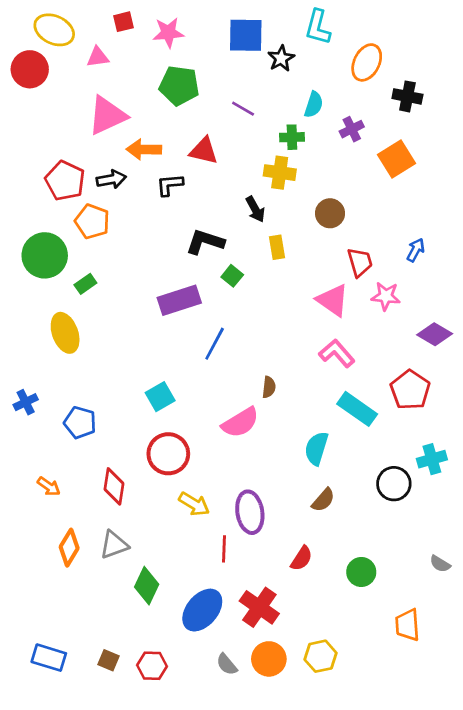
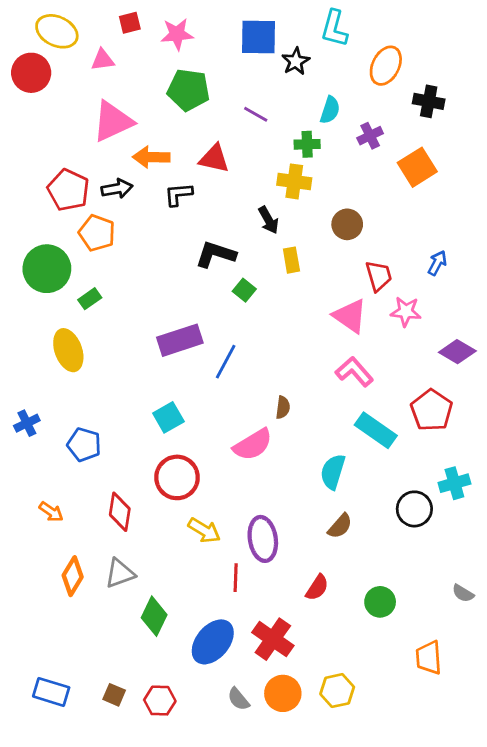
purple rectangle: (179, 300) -> (180, 340), moved

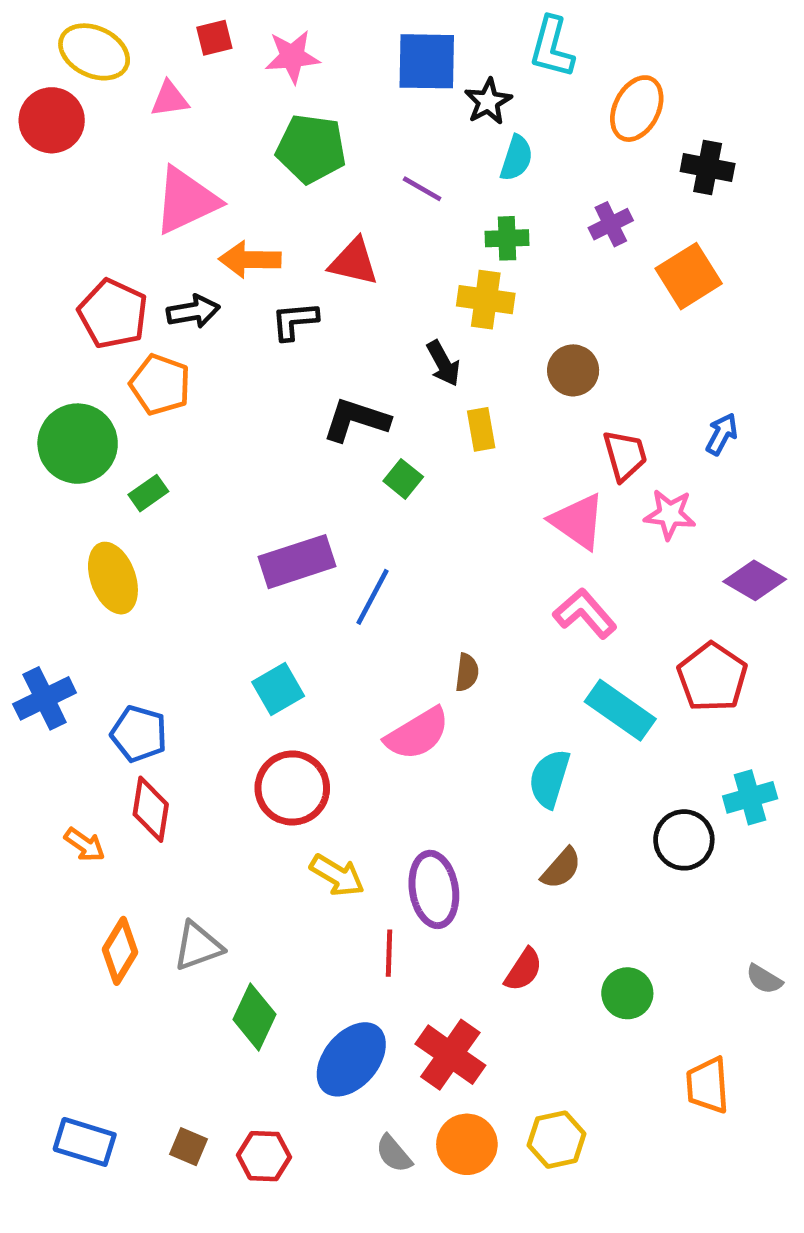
cyan semicircle: (330, 110) -> (516, 158), moved
blue cross: (27, 423) -> (45, 698), size x1.4
red diamond: (120, 512) -> (151, 809), moved

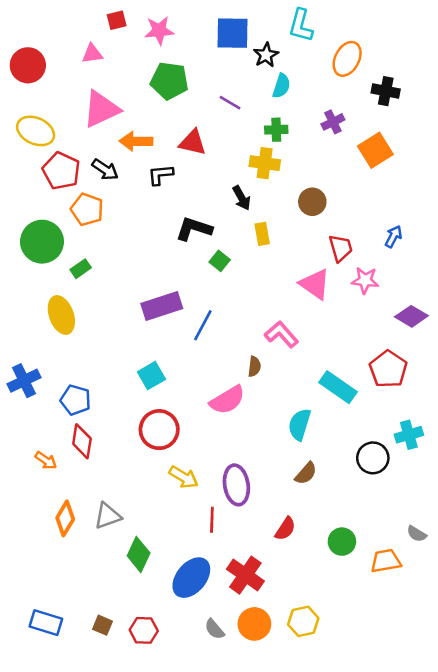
yellow ellipse: (94, 52) -> (36, 131), moved
black arrow: (193, 311) -> (105, 170), turned 44
pink L-shape: (585, 613) -> (281, 334), moved
orange trapezoid: (708, 1085) -> (386, 561), moved, turned 84

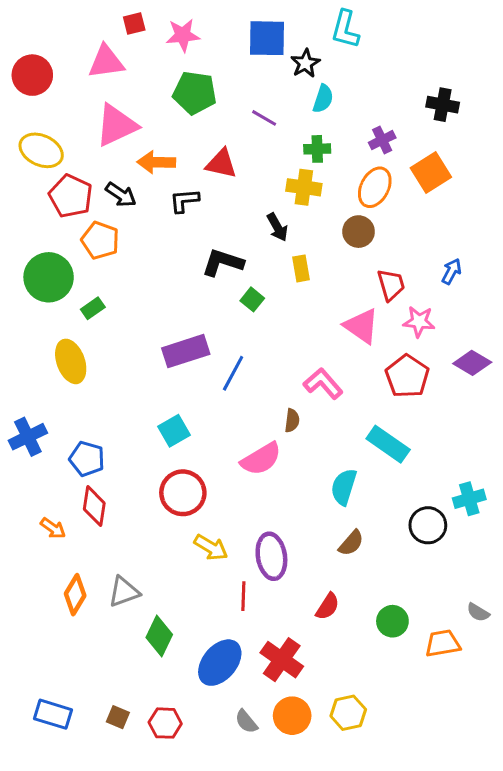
pink triangle: (92, 54) -> (106, 62), size x1.5
orange ellipse: (347, 59) -> (375, 187), moved
red pentagon: (388, 369) -> (407, 376), moved

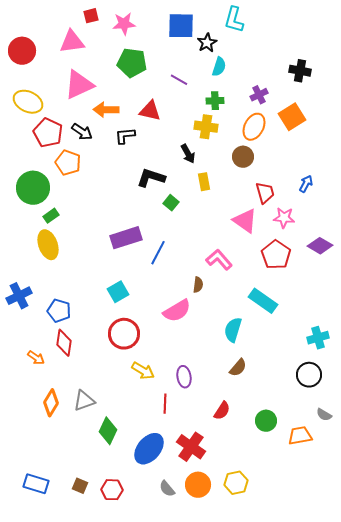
green rectangle: (93, 308) -> (51, 216), moved
black circle: (428, 525) -> (309, 375), moved
purple ellipse: (271, 556) -> (184, 377), size x0.7

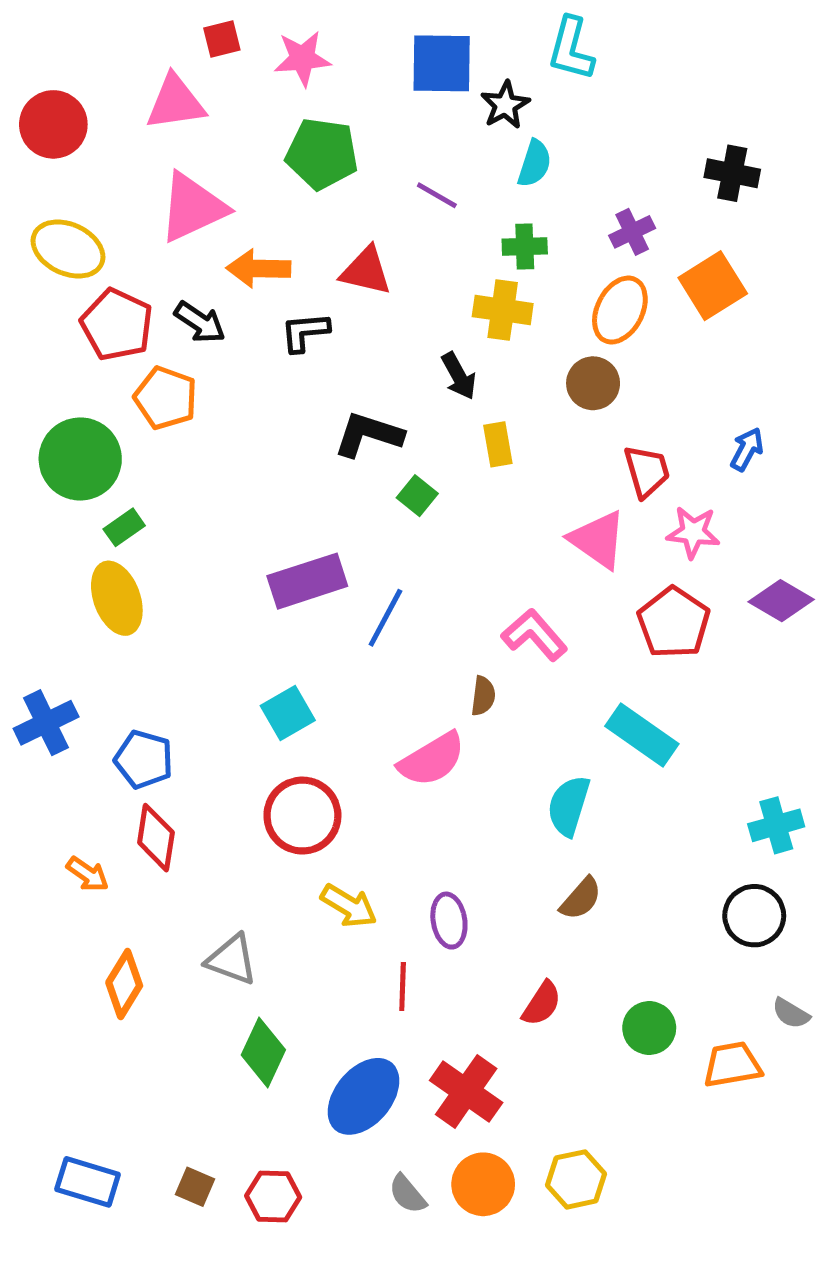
gray triangle: (84, 401) -> (232, 960), moved, turned 40

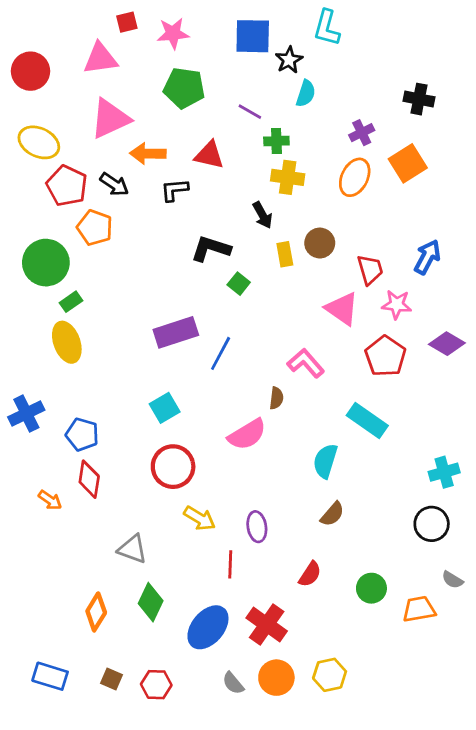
green cross: (525, 247) -> (276, 141), moved
brown circle: (593, 383) -> (320, 243), moved
blue arrow: (747, 449) -> (427, 257), size x1.4
orange diamond: (124, 984) -> (96, 612), moved

